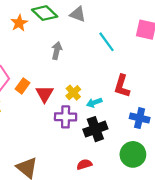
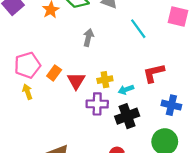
red L-shape: (122, 86) -> (154, 73), turned 60
yellow cross: (73, 93) -> (105, 80), turned 32

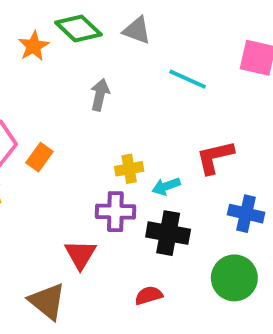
cyan line: (138, 29) -> (188, 79), turned -30
red triangle: (76, 81) -> (80, 255), moved
black cross: (127, 116) -> (168, 233), turned 30

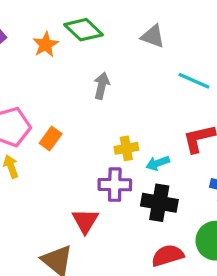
gray triangle: (137, 30) -> (153, 36), moved
cyan line: (188, 79) -> (194, 81), moved
red semicircle: (149, 295) -> (168, 255), moved, size x1.4

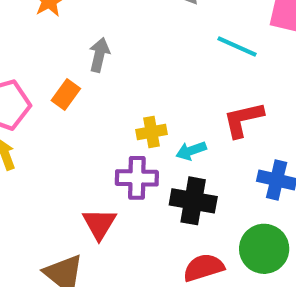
gray arrow: (102, 86) -> (99, 55), moved
orange rectangle: (51, 138) -> (66, 94), moved

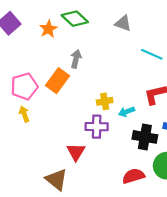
orange rectangle: (66, 94) -> (58, 81), size x1.5
black cross: (193, 201) -> (145, 137), moved

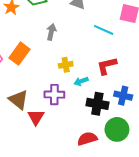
gray arrow: (76, 59) -> (51, 32), moved
yellow cross: (105, 101) -> (66, 65), moved
brown triangle: (56, 179) -> (18, 100), moved

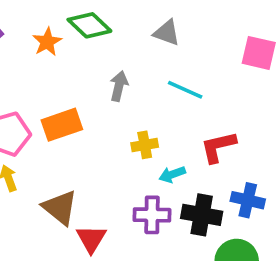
cyan line: (104, 30) -> (185, 90), moved
orange rectangle: (20, 54) -> (62, 125), turned 35
purple cross: (54, 95) -> (152, 215), moved

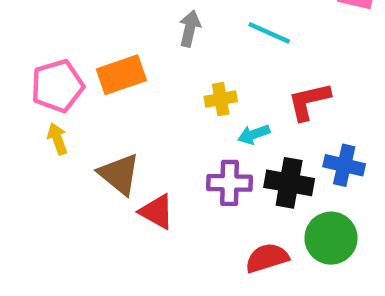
red triangle: (91, 239) -> (157, 212), turned -32

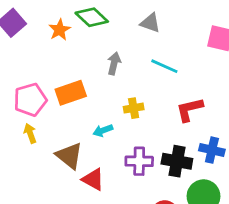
cyan arrow: (254, 134) -> (103, 130), moved

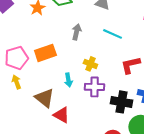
yellow cross: (134, 108) -> (90, 64), turned 32
cyan arrow: (103, 130) -> (68, 80), turned -80
purple cross: (139, 161) -> (94, 87), moved

